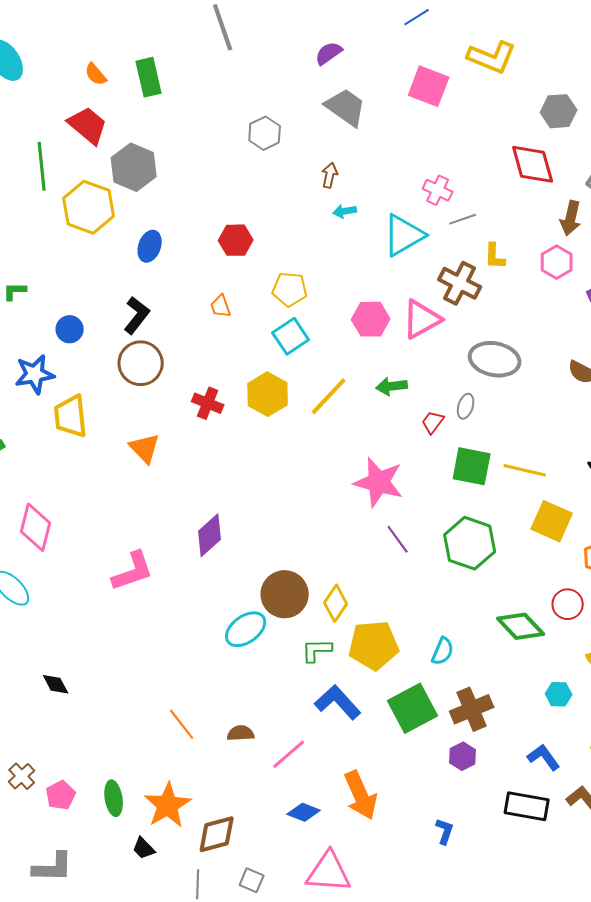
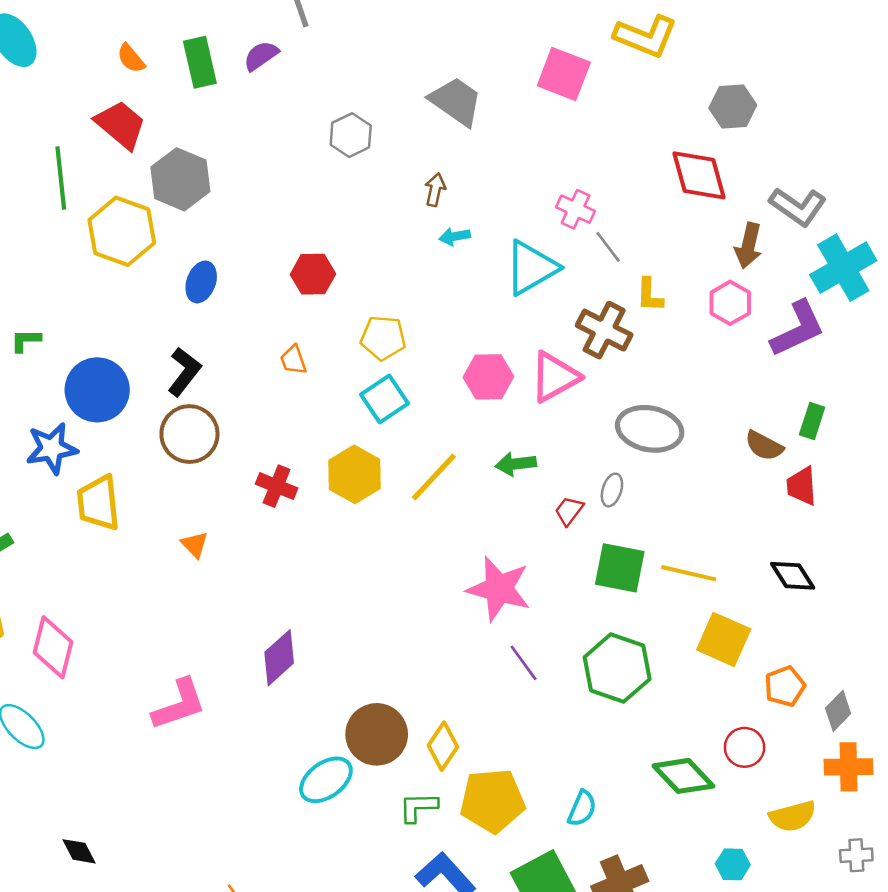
purple semicircle: (329, 53) -> (261, 56), moved
gray line: (463, 219) -> (608, 247), turned 72
blue circle: (70, 329) -> (97, 390), size x1.8
orange triangle: (145, 448) -> (195, 545), size x0.7

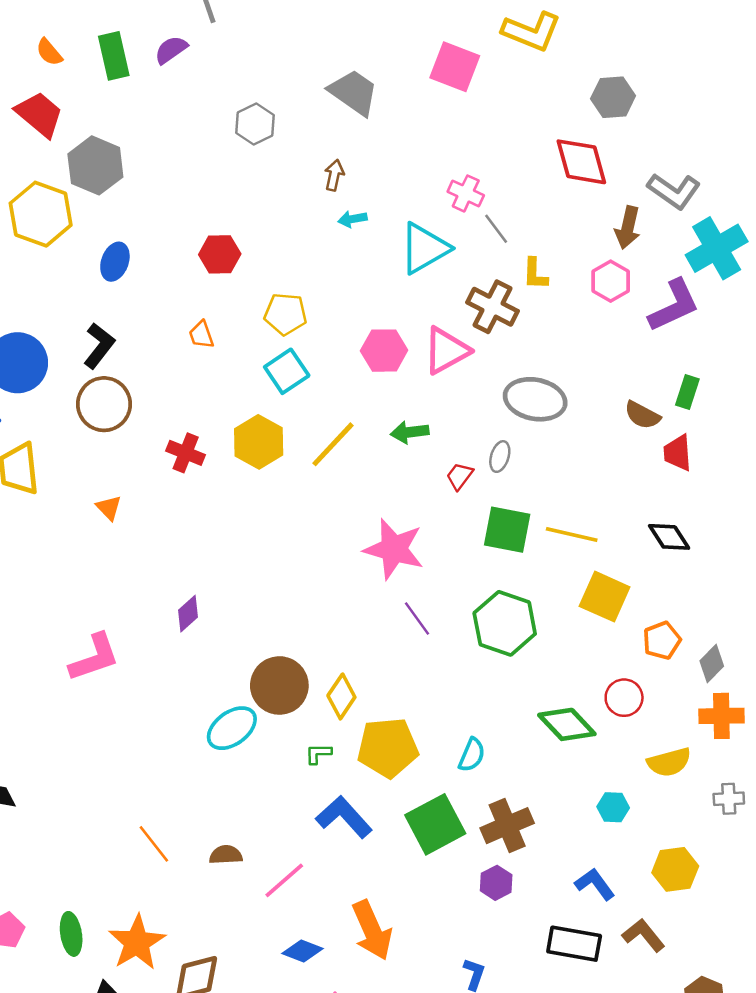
purple diamond: (279, 658) -> (188, 614), size x0.7
green L-shape: (418, 807) -> (318, 754), size x0.7

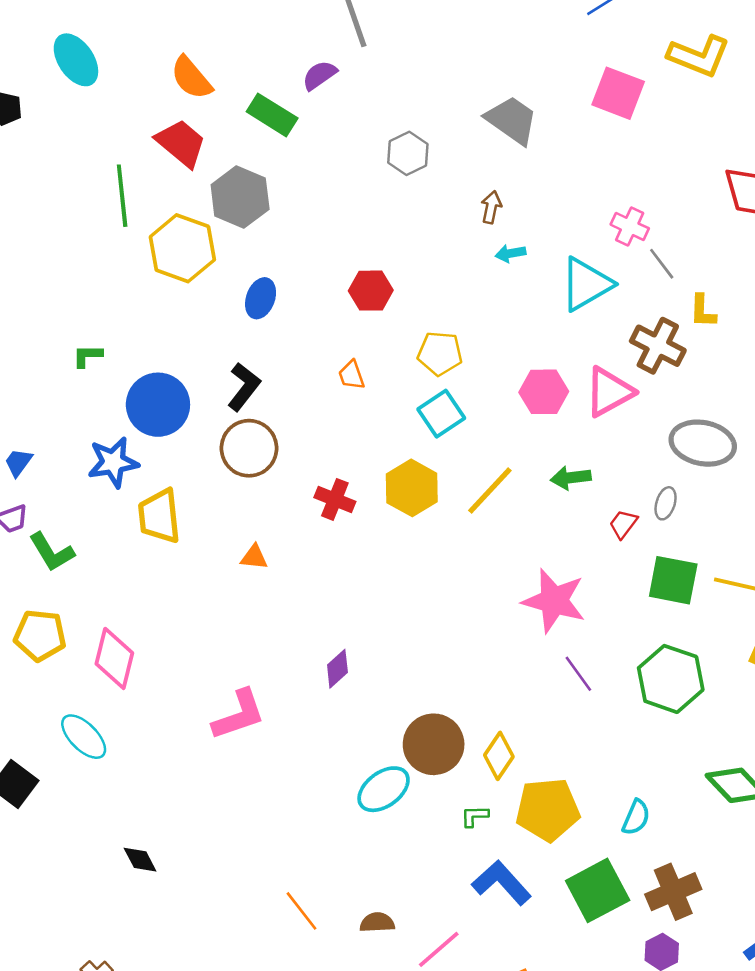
orange semicircle: (49, 52) -> (191, 78), size x1.5
green rectangle: (114, 56) -> (272, 115), moved, turned -45
orange triangle: (109, 508) -> (254, 557), turned -40

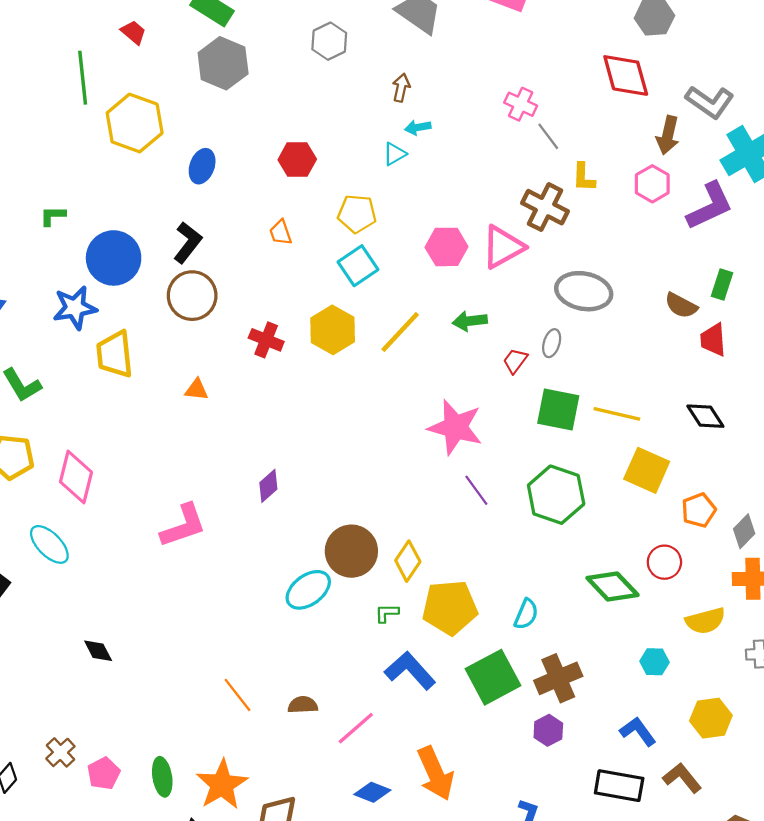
red trapezoid: (181, 143) -> (133, 32), size x0.6
gray hexagon: (240, 197) -> (223, 63), moved
cyan triangle: (586, 284) -> (395, 154), moved, size x0.5

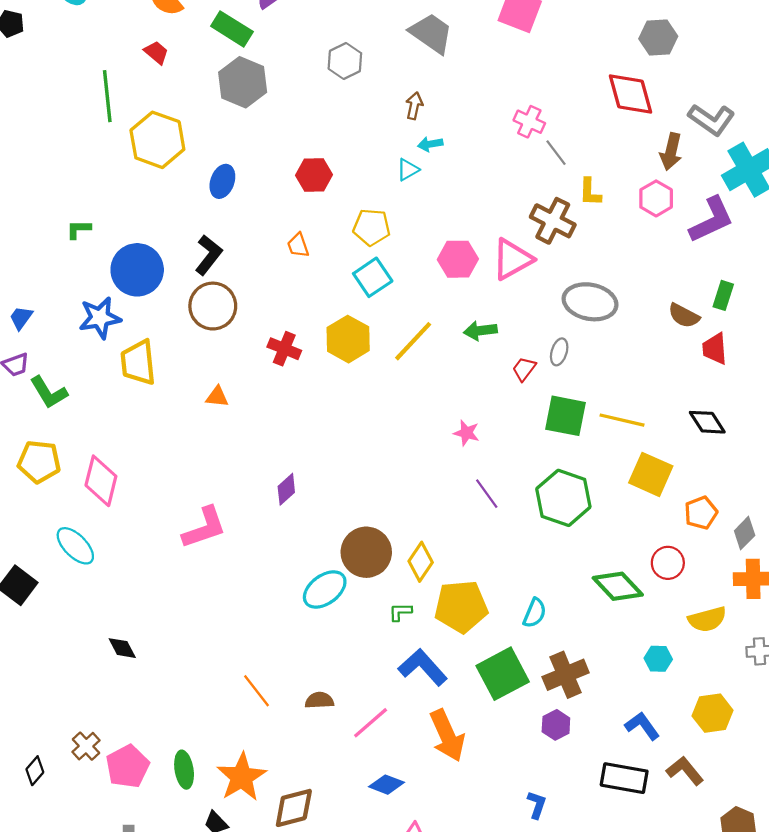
pink star: (455, 427) -> (466, 433), size x0.5
pink pentagon: (104, 773) -> (128, 766), size x1.4
orange arrow: (435, 773) -> (447, 735), moved

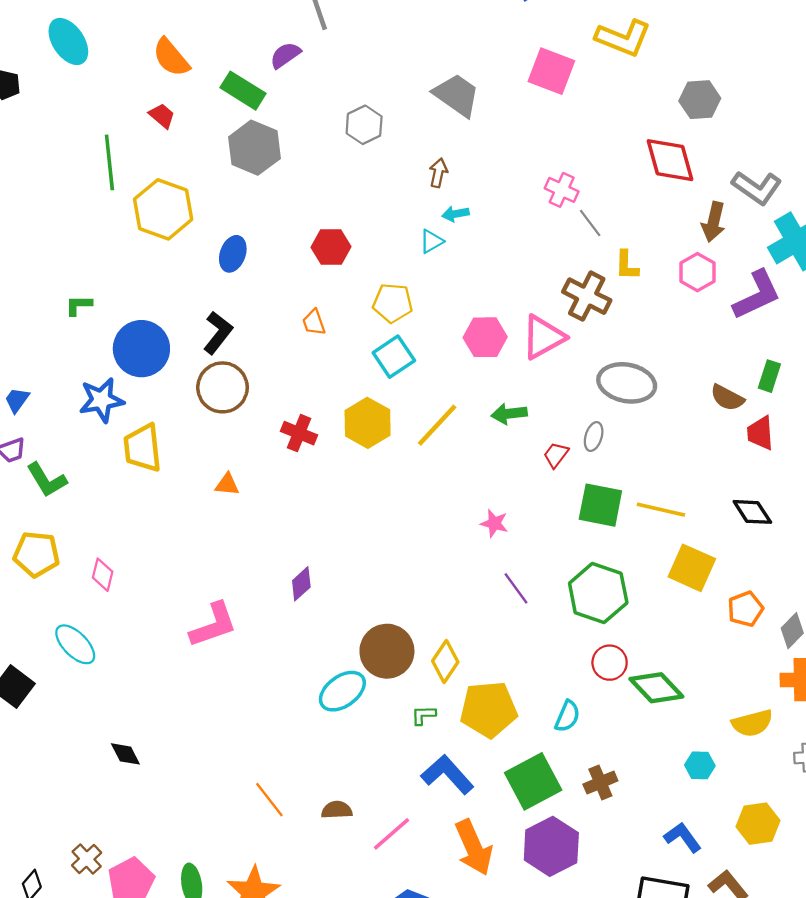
pink diamond: (101, 481) -> (103, 575), size x0.6
red circle: (668, 563) -> (610, 663), moved
brown cross: (566, 675) -> (600, 782), size x0.7
purple hexagon: (556, 725) -> (551, 846), moved, size x1.8

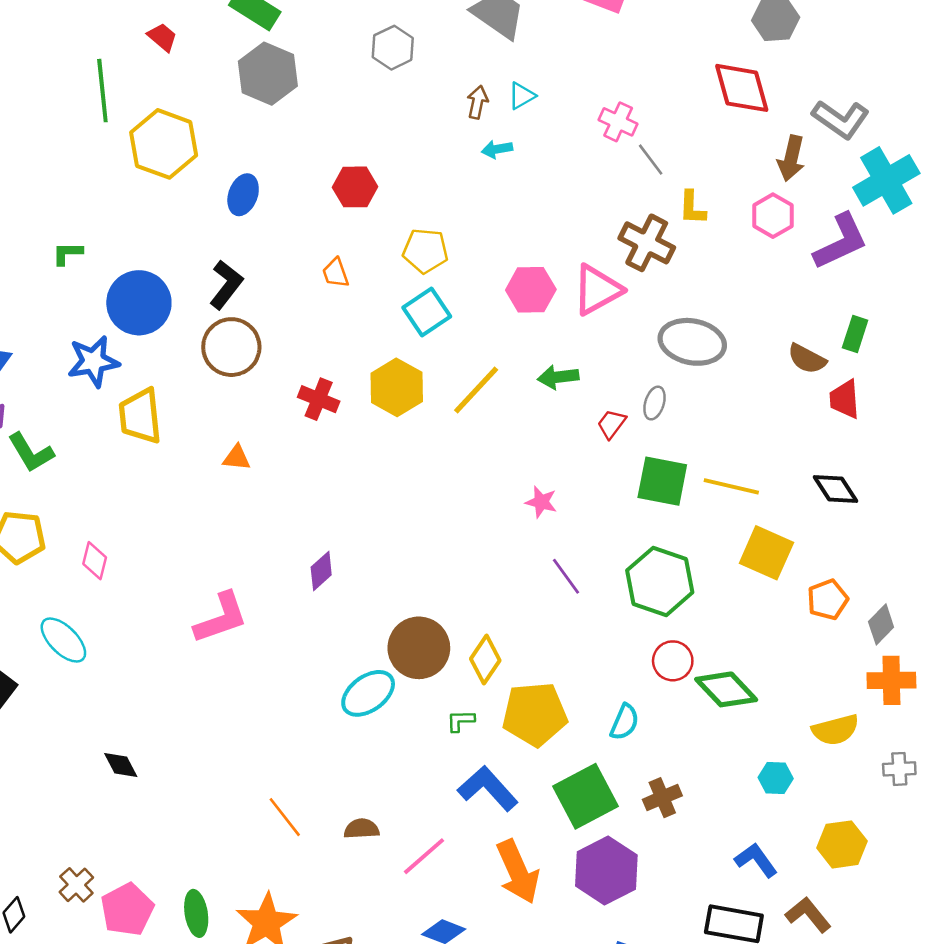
cyan triangle: (431, 241) -> (522, 96), moved

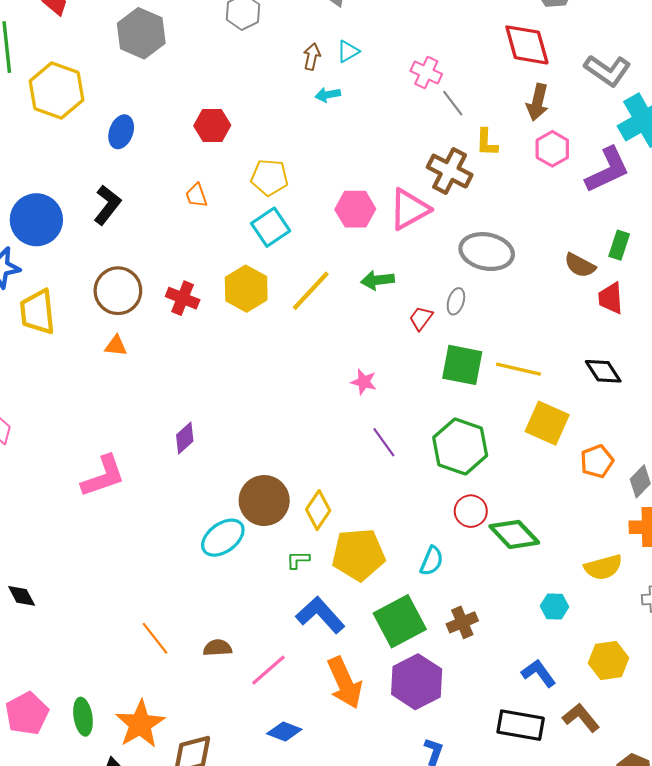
brown arrow: (791, 158) -> (538, 102), moved
brown circle: (231, 347) -> (118, 291), moved

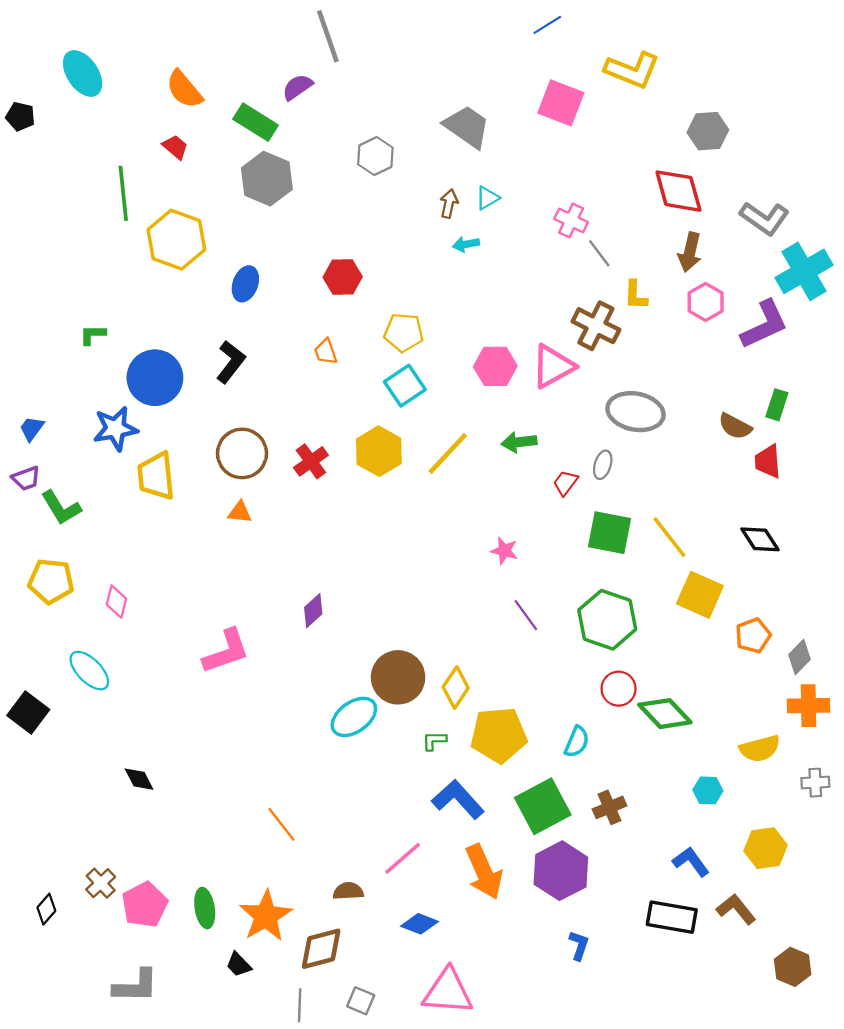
red cross: (183, 298) -> (311, 461), turned 32
yellow line: (518, 369) -> (669, 537), turned 39
brown semicircle: (218, 648) -> (348, 891), moved

